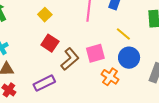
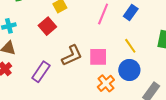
red square: (50, 43) -> (47, 26), moved
purple rectangle: (44, 83) -> (41, 72), turned -45

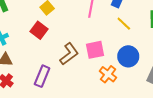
yellow line: (130, 46) -> (124, 24), moved

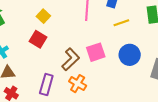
yellow line: (124, 24) -> (121, 23), turned -56
orange cross: (108, 74) -> (78, 84), moved

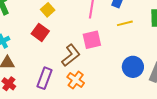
pink square: (96, 52) -> (92, 40), moved
blue circle: (130, 55) -> (133, 67), moved

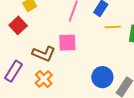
yellow line: (125, 23) -> (113, 27), moved
brown L-shape: (71, 55) -> (44, 54), turned 50

